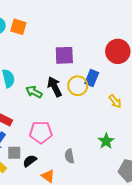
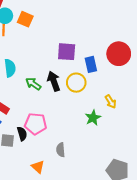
blue rectangle: (92, 78) -> (91, 64), moved, turned -42
green star: (106, 141) -> (93, 118), moved
black semicircle: (30, 161) -> (22, 134), moved, turned 104

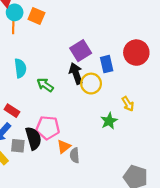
purple square: (67, 52) -> (81, 51), turned -36
black arrow: (54, 81) -> (76, 73), moved
black semicircle: (22, 134) -> (33, 138), size x1.5
orange triangle: (38, 167) -> (64, 146), moved, turned 40

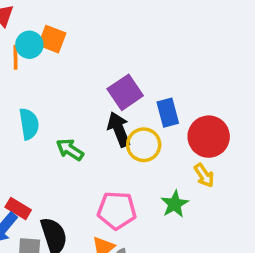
cyan circle: (15, 12) -> (29, 45), moved
red circle: (136, 53) -> (209, 137), moved
red rectangle: (12, 111) -> (18, 209), moved
pink pentagon: (48, 128) -> (117, 210), moved

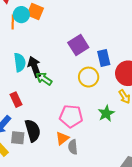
black arrow: (119, 129) -> (35, 67), moved
red rectangle: (18, 209) -> (16, 100), moved, turned 32

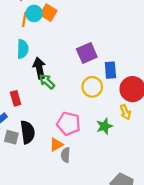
cyan semicircle: (20, 62) -> (23, 49), moved

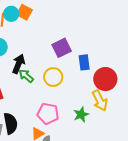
black arrow: (39, 68) -> (18, 64), turned 36
yellow circle: (92, 87) -> (53, 77), moved
yellow arrow: (125, 112) -> (100, 101), size x1.5

